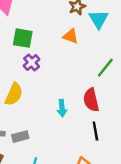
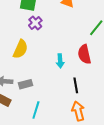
black line: (95, 131) -> (76, 85), moved

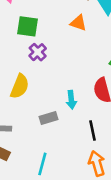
gray rectangle: (25, 84) -> (49, 118), moved

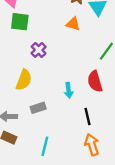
green square: (27, 26) -> (20, 22), moved
gray rectangle: (49, 118) -> (38, 108), moved

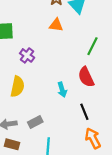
gray rectangle: (38, 108) -> (35, 122), moved

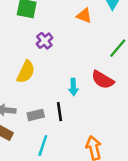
red semicircle: (86, 77) -> (103, 80), turned -48
black line: (84, 112) -> (59, 112), moved

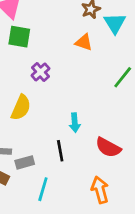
red semicircle: (103, 80) -> (108, 147), moved
gray rectangle: (36, 115) -> (25, 162), moved

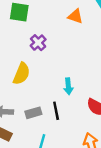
gray rectangle: (25, 162) -> (33, 113), moved

